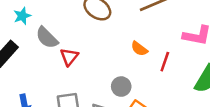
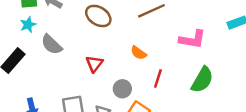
red triangle: (69, 57) -> (94, 64), moved
red line: (165, 62) -> (158, 78), moved

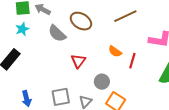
gray semicircle: (52, 45) -> (57, 33), moved
red line: (158, 78) -> (132, 61), moved

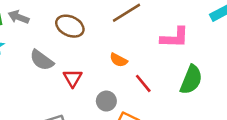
gray semicircle: (57, 33) -> (42, 60), moved
red line: (132, 61) -> (143, 83), moved, turned -49

